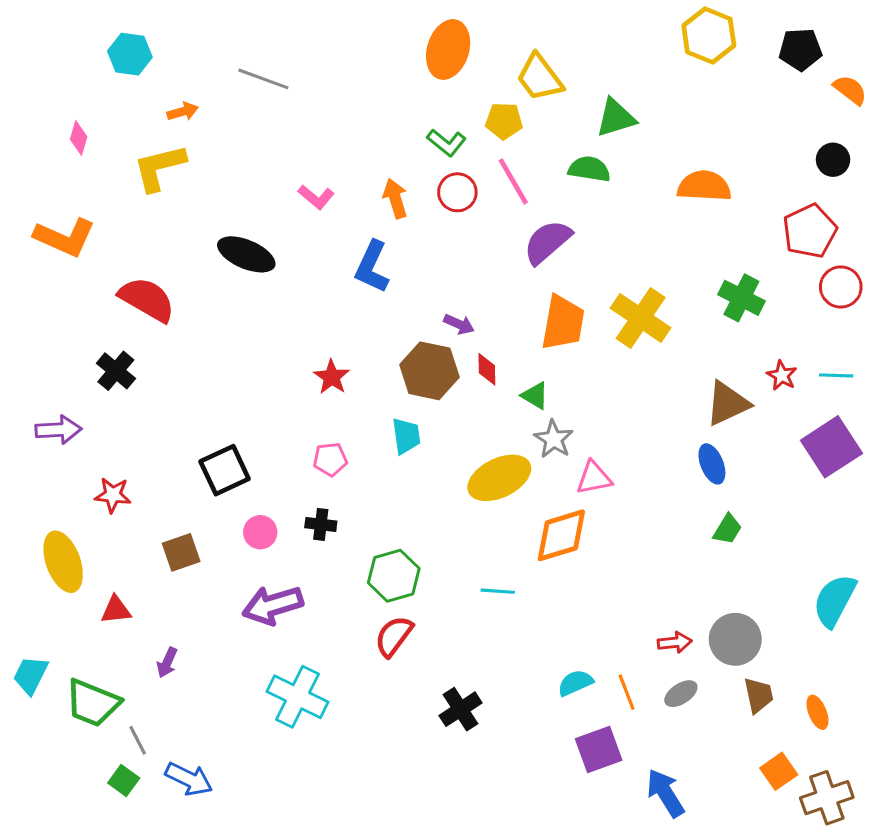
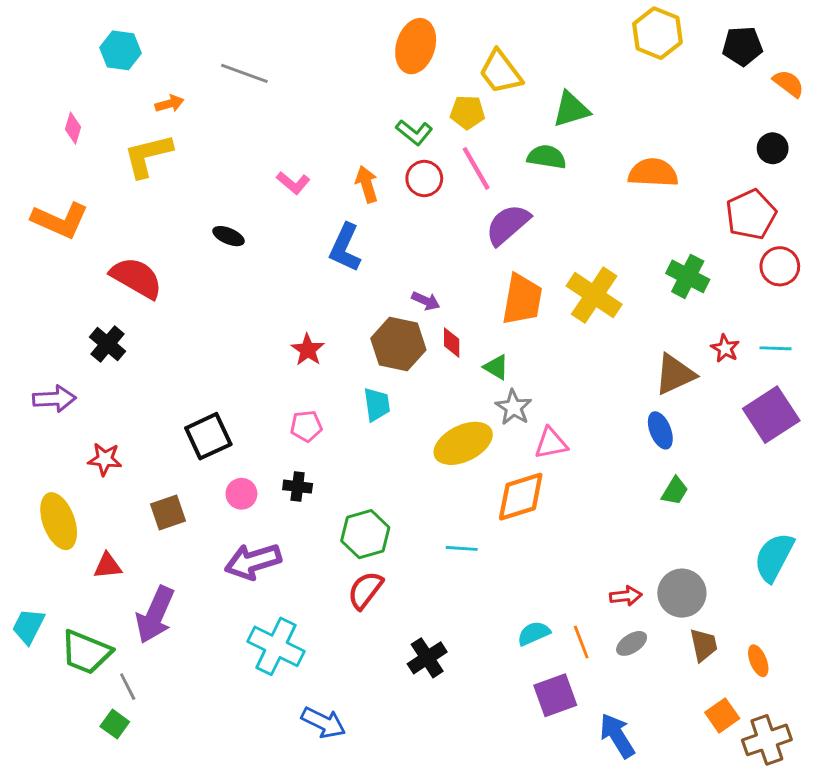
black ellipse: (246, 254) -> (228, 236), size x0.6
purple arrow: (167, 663) -> (155, 615), size x2.0
blue arrow: (189, 779) -> (324, 723), moved

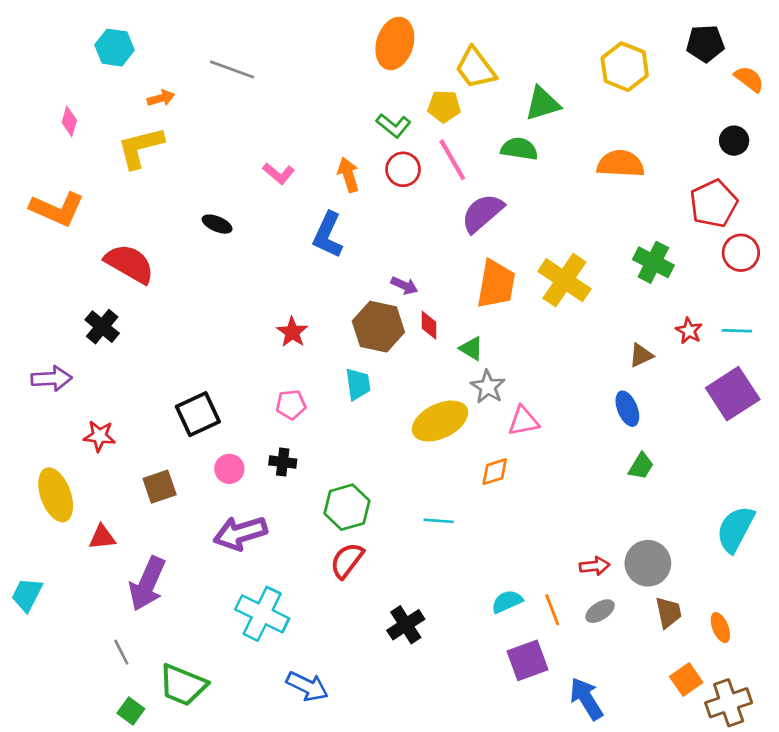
yellow hexagon: (657, 33) -> (625, 67), moved
brown triangle: (675, 374) -> (641, 355), size x0.6
orange diamond: (521, 497) -> (495, 472), size x0.6
green trapezoid: (86, 652) -> (183, 685), moved
green square: (115, 724) -> (131, 711), moved

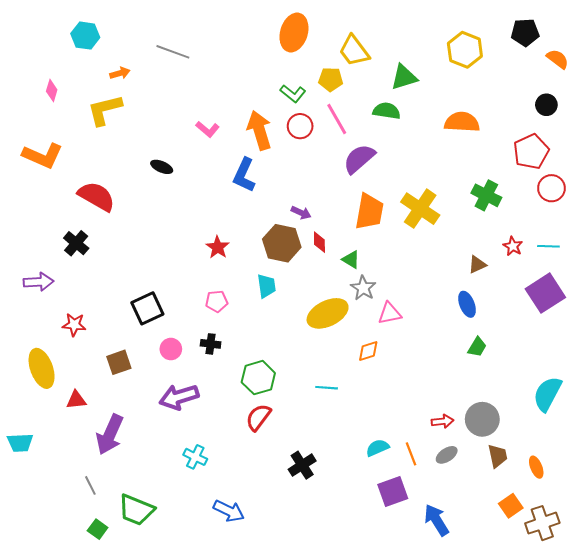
orange arrow: (348, 175) -> (259, 130), size x1.5
cyan trapezoid: (27, 595) -> (20, 443), turned -120
cyan cross: (262, 614) -> (195, 457), size x0.6

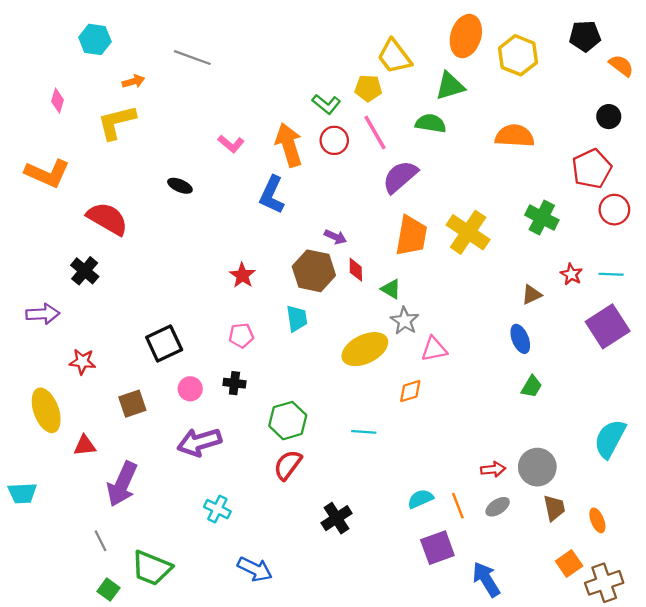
orange ellipse: (294, 33) -> (466, 36), moved

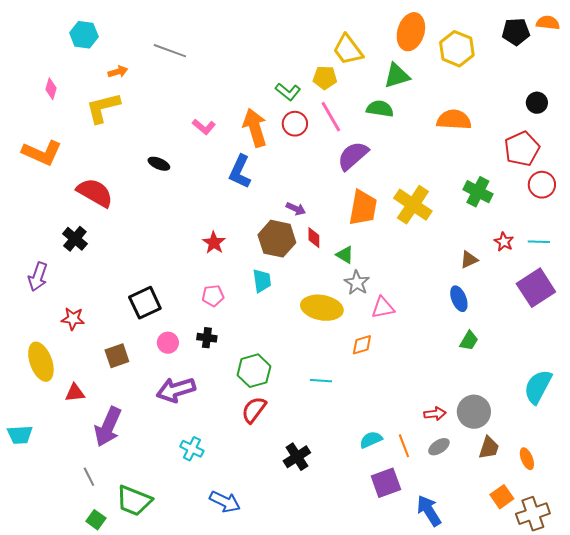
orange semicircle: (621, 66) -> (548, 23), moved, turned -30
purple arrow: (43, 314) -> (38, 277), turned 112
yellow ellipse: (365, 349) -> (322, 308), turned 36
brown trapezoid: (554, 508) -> (489, 448), turned 30

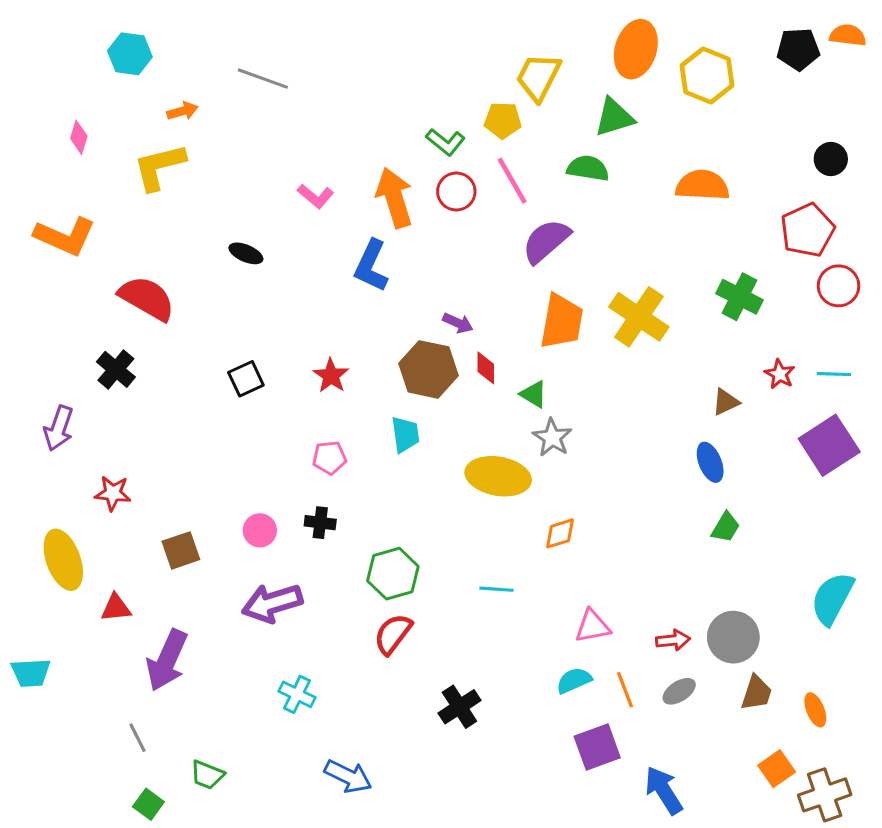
yellow trapezoid: (348, 50) -> (538, 77), turned 64
black square: (145, 303) -> (246, 379), moved, size x0.7
pink triangle: (383, 308) -> (592, 626), moved
green trapezoid: (134, 501) -> (207, 775), size x0.6

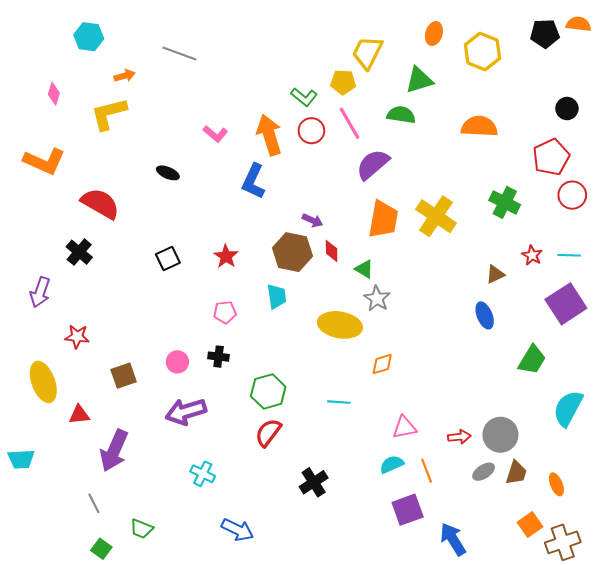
orange ellipse: (636, 49) -> (434, 34), size x0.6
green trapezoid: (726, 527) -> (532, 360), moved, size x1.4
gray ellipse: (679, 691) -> (484, 472), moved

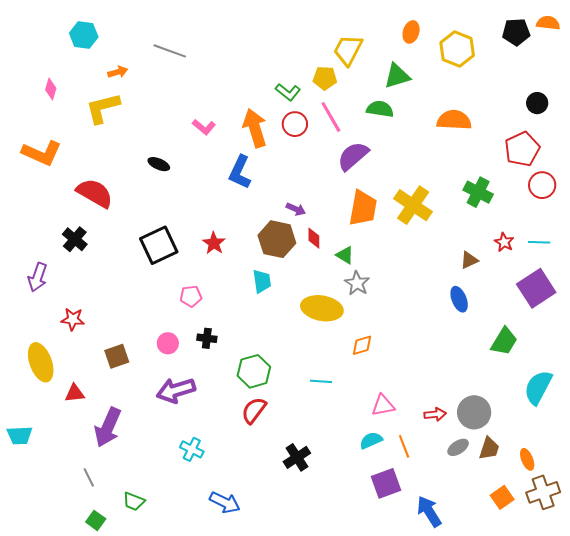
black square: (168, 258) -> (159, 245), size x1.6
pink pentagon: (225, 312) -> (191, 296), moved
brown cross: (563, 542) -> (543, 492), moved

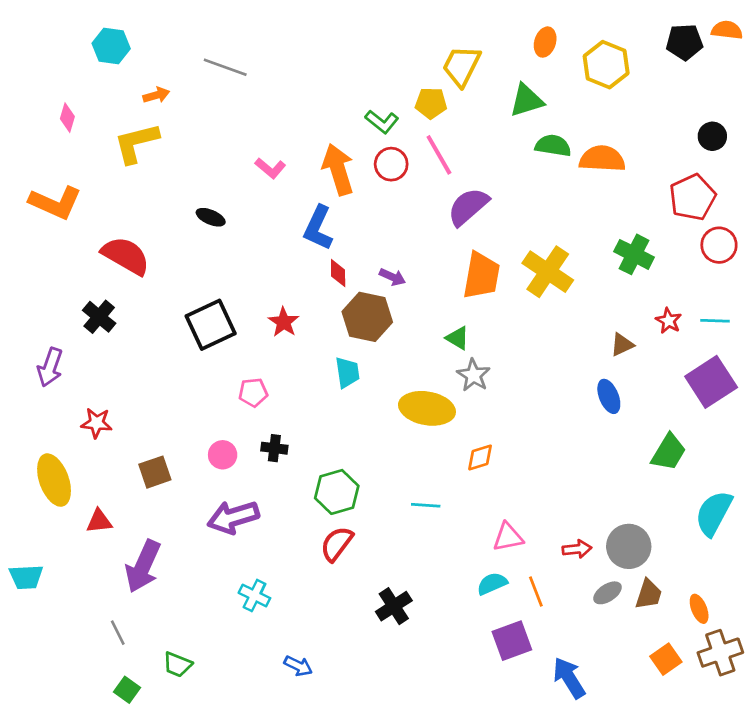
green semicircle: (380, 109) -> (553, 146), moved
red diamond: (314, 238) -> (338, 273), moved
blue arrow: (225, 502) -> (298, 666), size x0.7

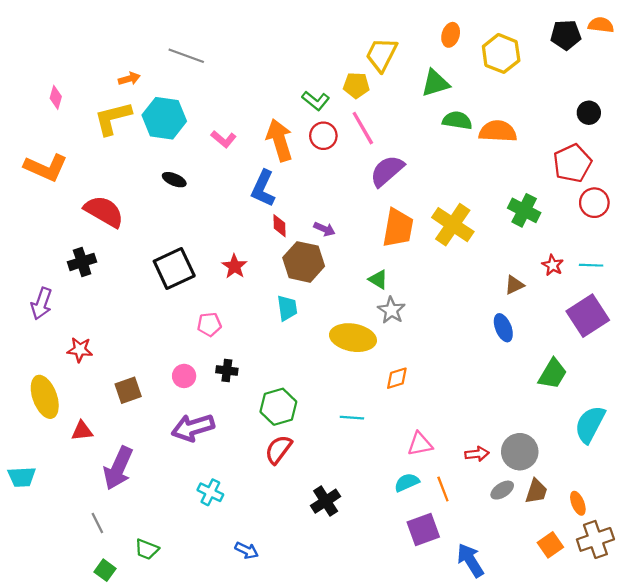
cyan hexagon: (111, 46) -> (164, 118), moved, size x1.4
black cross: (99, 317) -> (82, 262), turned 32

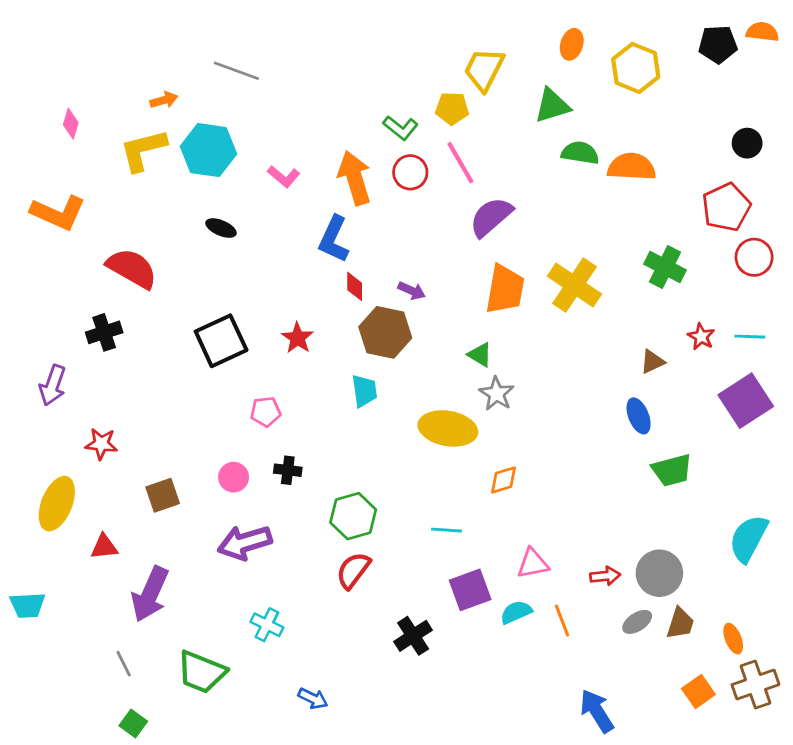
green trapezoid: (553, 374) -> (672, 470), moved, turned 44
yellow ellipse: (45, 397) -> (57, 504), turned 42
purple square: (423, 530) -> (470, 590), moved
green trapezoid: (147, 549) -> (202, 672), moved, size x1.6

